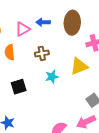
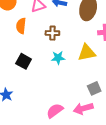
black square: (19, 87) -> (24, 61), turned 35

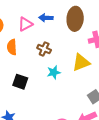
brown cross: (52, 33) -> (44, 49), turned 32

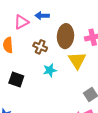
brown ellipse: (75, 19) -> (65, 36), moved
yellow triangle: (81, 62) -> (77, 60), turned -42

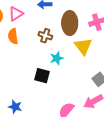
pink triangle: (21, 22) -> (16, 14), moved
black square: (16, 80) -> (42, 76), moved

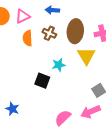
orange semicircle: (13, 36) -> (28, 38), moved
brown cross: (45, 36) -> (49, 33), moved

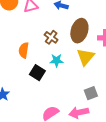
brown cross: (49, 33) -> (51, 37), moved
orange semicircle: (28, 38) -> (24, 50), moved

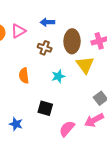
brown cross: (51, 37) -> (45, 48), moved
black square: (37, 73) -> (45, 108), moved

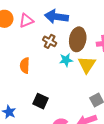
blue arrow: (47, 22) -> (56, 17), size x1.6
cyan star: (58, 76) -> (66, 60), moved

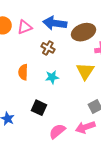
brown ellipse: (78, 39) -> (84, 32), moved, turned 60
cyan star: (66, 60) -> (52, 77), moved

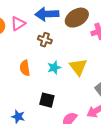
yellow triangle: (85, 71) -> (78, 67), moved

